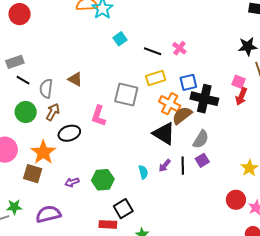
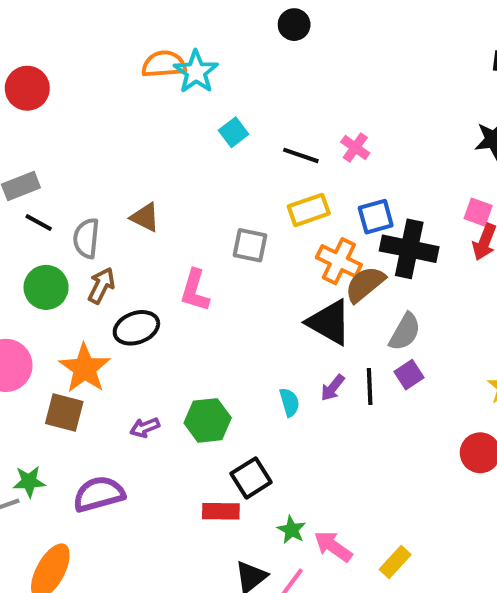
gray square: (126, 94) -> (250, 245), size x0.7

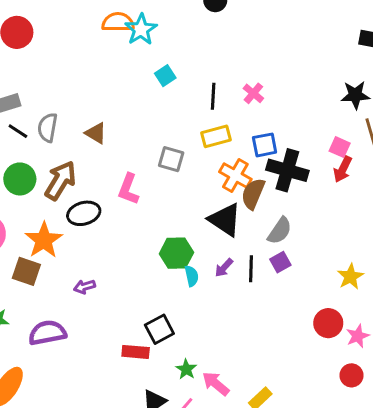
black line: (301, 155) -> (213, 96), turned 70
gray semicircle: (86, 238) -> (48, 128), moved
brown semicircle: (365, 284) -> (253, 194), turned -32
brown arrow: (101, 286) -> (60, 181), size x1.5
green hexagon: (208, 420) -> (176, 253), moved

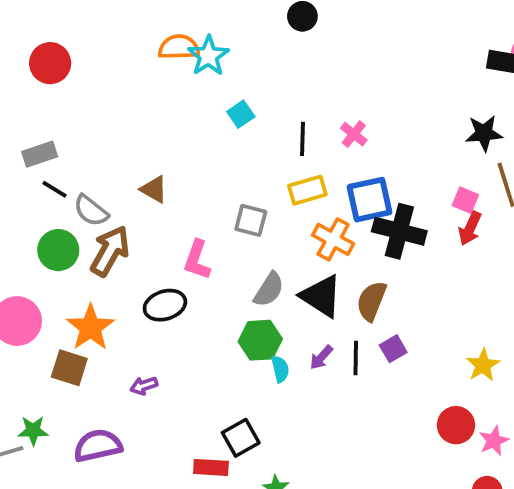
gray semicircle: (48, 128) -> (91, 211), moved, turned -60
blue square: (265, 145) -> (370, 200), size x1.4
brown semicircle: (253, 194) -> (371, 301), moved
black ellipse: (84, 213) -> (165, 305), moved
gray semicircle: (280, 231) -> (269, 290), moved

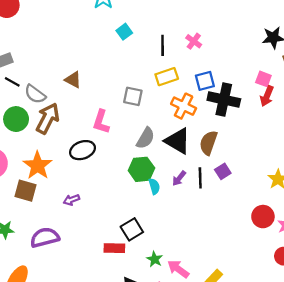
blue square: (370, 200) -> (205, 81), size x0.7

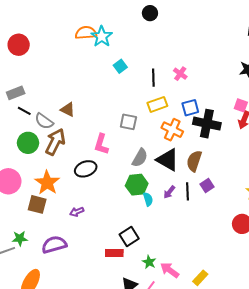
brown triangle: (73, 80) -> (68, 110), moved

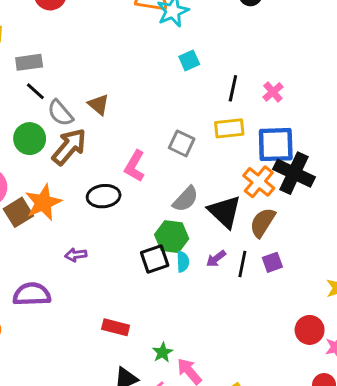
blue square: (190, 108) -> (276, 145), size x1.5
orange cross: (172, 130) -> (259, 182), moved
brown square: (37, 204) -> (18, 212), moved, turned 30
black square: (129, 237) -> (155, 259), moved

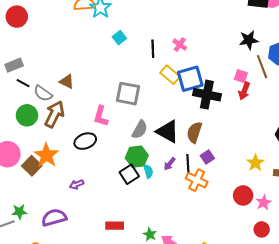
yellow rectangle: (229, 128) -> (170, 75), moved, turned 60
gray square: (182, 143) -> (128, 94), size x1.4
orange cross: (259, 182) -> (197, 180), moved

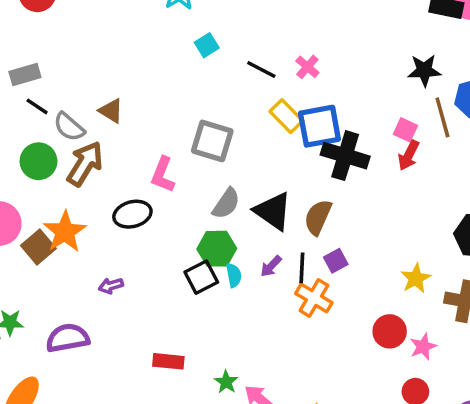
black line: (153, 49) -> (261, 69), turned -66

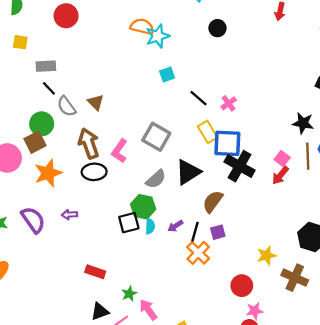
brown arrow: (85, 164) -> (89, 143), moved, turned -64
black triangle: (273, 211) -> (188, 172), moved, turned 40
brown square: (38, 247) -> (35, 142), moved
purple semicircle: (68, 338) -> (33, 220), moved, turned 52
pink star: (423, 347) -> (255, 311), moved

